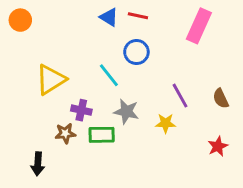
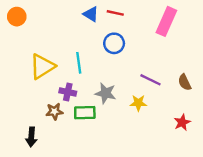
cyan line: (109, 75) -> (79, 63), moved, turned 30
purple line: (180, 96) -> (151, 80), turned -35

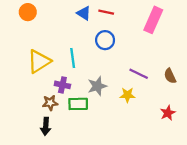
orange circle: (17, 17) -> (28, 12), moved
gray star: (106, 93) -> (97, 86), turned -30
black arrow: (31, 137) -> (46, 126), moved

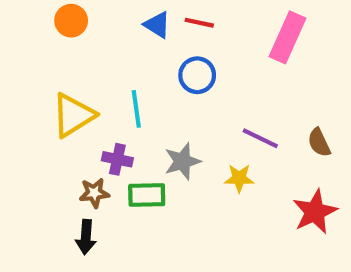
orange circle: (28, 12) -> (71, 21), moved
red star: (168, 113) -> (315, 212), size x1.5

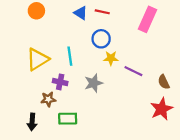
brown semicircle: (319, 142) -> (164, 82), moved
yellow star: (239, 178) -> (111, 58), moved
green rectangle: (147, 195) -> (68, 119), moved
black arrow: (86, 237) -> (32, 122), moved

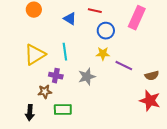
blue triangle: (81, 13) -> (70, 19), moved
blue circle: (101, 39) -> (106, 31), moved
brown semicircle: (164, 82) -> (152, 76), turned -80
red star: (162, 109) -> (150, 101), turned -30

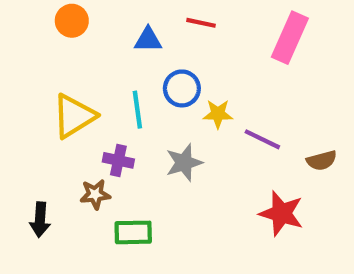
blue triangle: (70, 19) -> (148, 40), turned -32
blue circle: (106, 31) -> (182, 88), moved
red star: (150, 101) -> (281, 213), moved
black arrow: (30, 113) -> (40, 220), moved

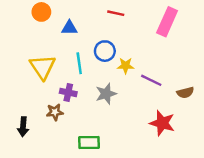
blue triangle: (148, 40) -> (69, 28), moved
yellow triangle: (74, 116) -> (43, 67), turned -32
green rectangle: (133, 232) -> (89, 143), moved

